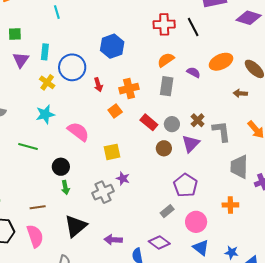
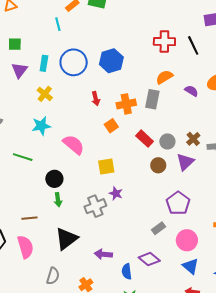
blue circle: (72, 67) -> (74, 62), moved
gray rectangle: (167, 86) -> (152, 99), moved

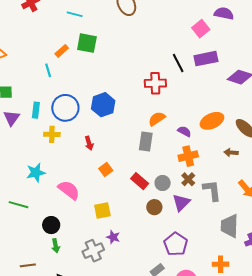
black line: (193, 45) -> (178, 63), moved
yellow cross: (45, 94) -> (52, 134), moved, turned -35
orange cross: (126, 104) -> (188, 156), moved

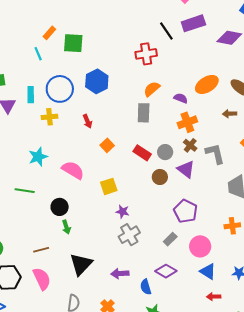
green square: (87, 43) -> (73, 43), moved
purple triangle: (181, 203) -> (186, 169), turned -30
gray cross: (93, 251) -> (129, 235), moved

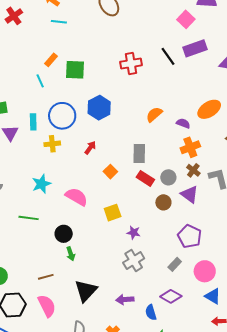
red cross: (146, 54) -> (131, 64), moved
gray rectangle: (144, 113) -> (139, 153), moved
red arrow: (87, 121) -> (90, 148), turned -120
purple star: (122, 212) -> (134, 233), moved

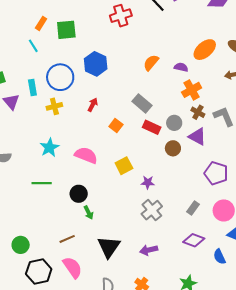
gray rectangle: (139, 153) -> (142, 103), turned -42
purple pentagon: (190, 236) -> (216, 173), moved
blue semicircle: (151, 312) -> (219, 257), moved

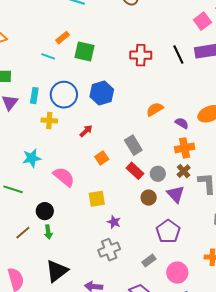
cyan line: (33, 46) -> (48, 56), turned -56
purple pentagon: (216, 173) -> (168, 231), moved
brown line: (67, 239) -> (23, 233), moved, turned -35

